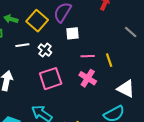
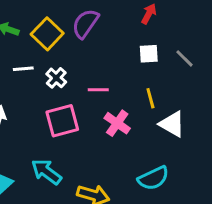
white square: (73, 33) -> (149, 54), moved
pink line: (88, 56) -> (98, 90), moved
white triangle: (126, 89) -> (172, 124), moved

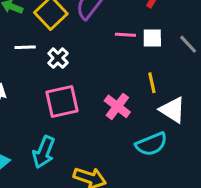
pink line: (98, 90) -> (125, 35), moved
cyan arrow: (46, 172) -> (44, 152), turned -108
cyan semicircle: (153, 178) -> (151, 144), moved

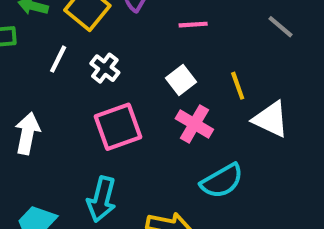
white square: (152, 38) -> (181, 80), moved, turned -30
white line: (25, 47) -> (58, 59), turned -54
cyan semicircle: (151, 144) -> (222, 181), moved

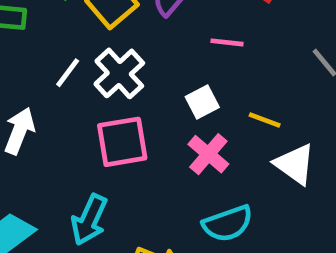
white line: (58, 59) -> (68, 73), moved
white cross: (105, 68) -> (119, 73), size x1.5
yellow line: (238, 86) -> (265, 120), turned -60

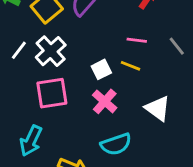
pink line: (227, 42) -> (137, 40), moved
yellow line: (265, 120) -> (130, 66), moved

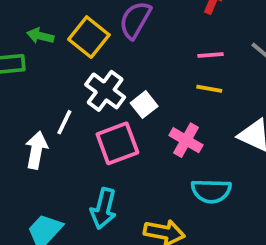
white line: (19, 50) -> (64, 122), moved
white square: (101, 69) -> (144, 105), moved
cyan semicircle: (116, 144) -> (211, 191), turned 32

